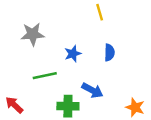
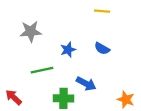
yellow line: (100, 12) -> (102, 11), moved, turned -70
blue semicircle: (109, 52) -> (102, 48), turned 119

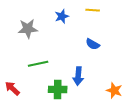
blue star: (68, 50) -> (62, 16), moved
blue arrow: (86, 84) -> (78, 76), turned 66

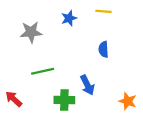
blue semicircle: (93, 44) -> (104, 49), turned 56
blue arrow: (78, 76) -> (87, 85), turned -30

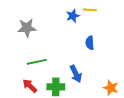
blue star: (69, 18) -> (73, 16), moved
red arrow: (14, 99) -> (30, 86), moved

